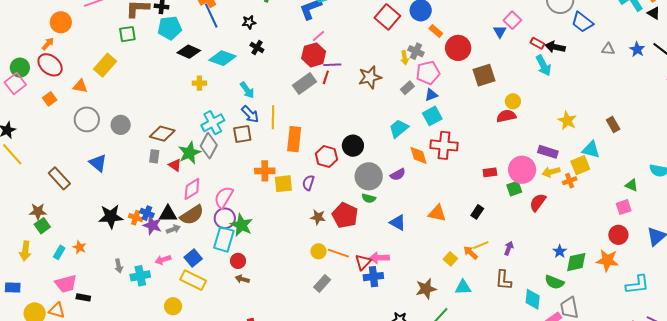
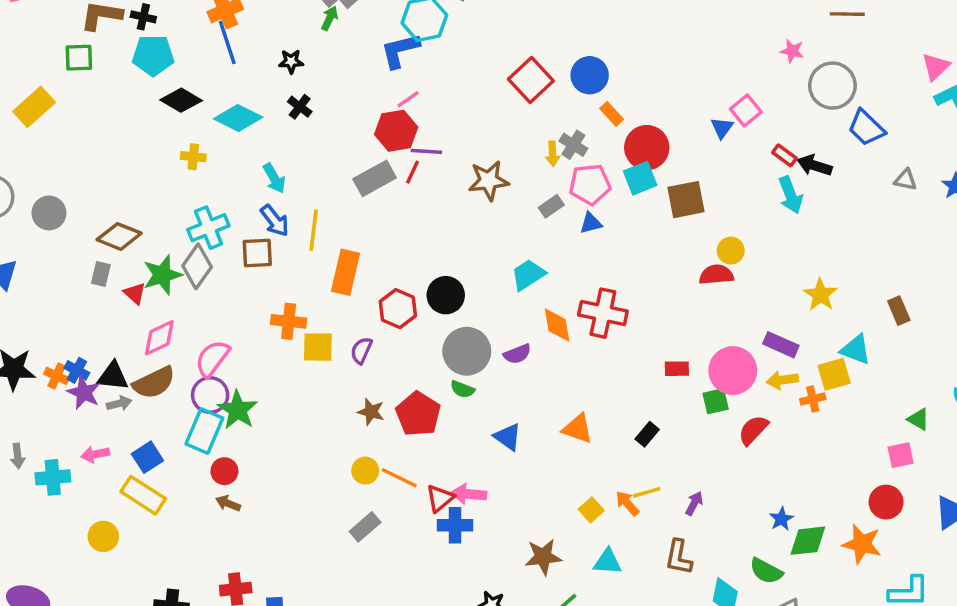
cyan square: (432, 116) -> (640, 178), moved

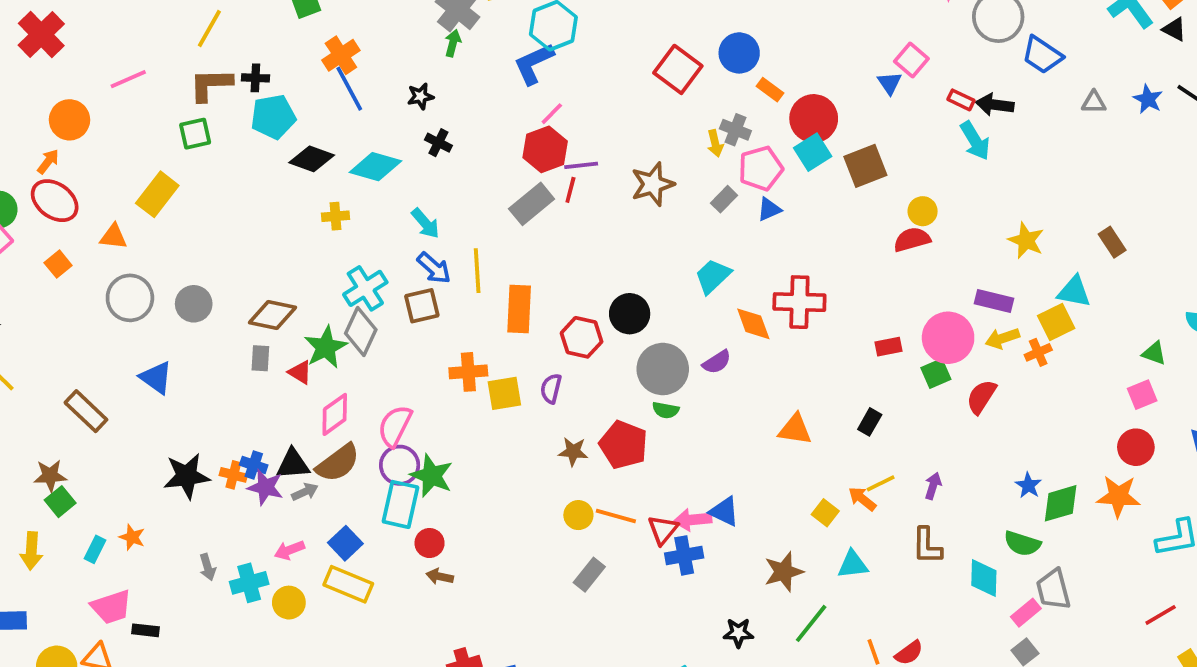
blue triangle: (508, 437) -> (724, 511), moved
yellow circle: (103, 536) -> (289, 603), moved

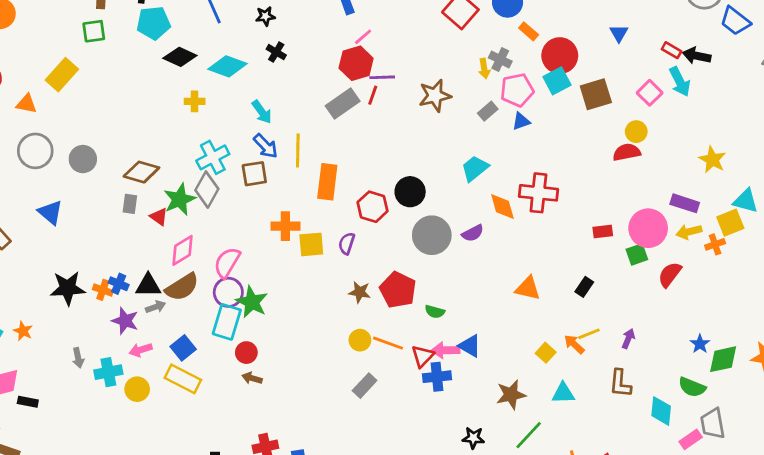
pink square: (911, 60) -> (650, 93), moved
green semicircle: (666, 410) -> (435, 312), moved
purple star: (265, 487) -> (125, 321), moved

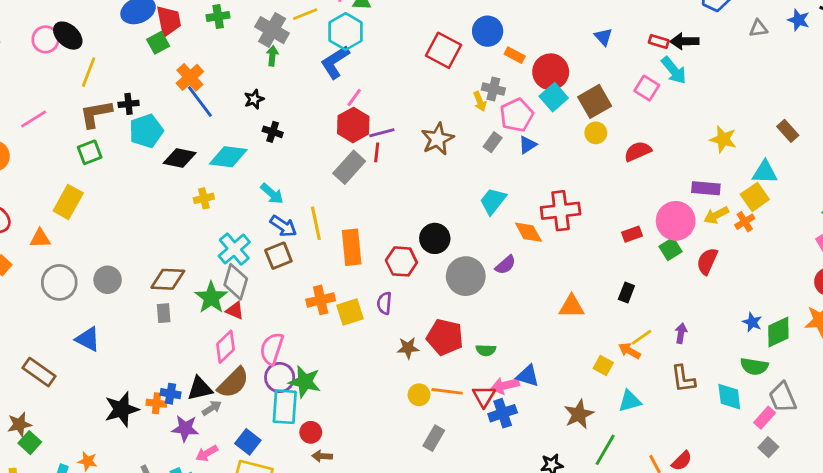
yellow circle: (636, 132) -> (596, 133), moved
red triangle: (159, 217) -> (235, 311), moved

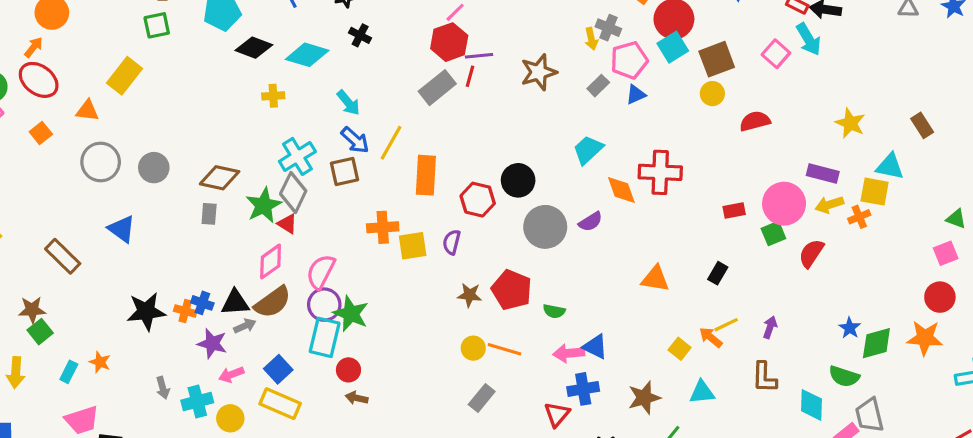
yellow square: (755, 197) -> (875, 192), turned 36
yellow line: (316, 223) -> (391, 143), turned 32
red triangle: (484, 396) -> (557, 414), moved
blue cross: (503, 413) -> (583, 389), moved

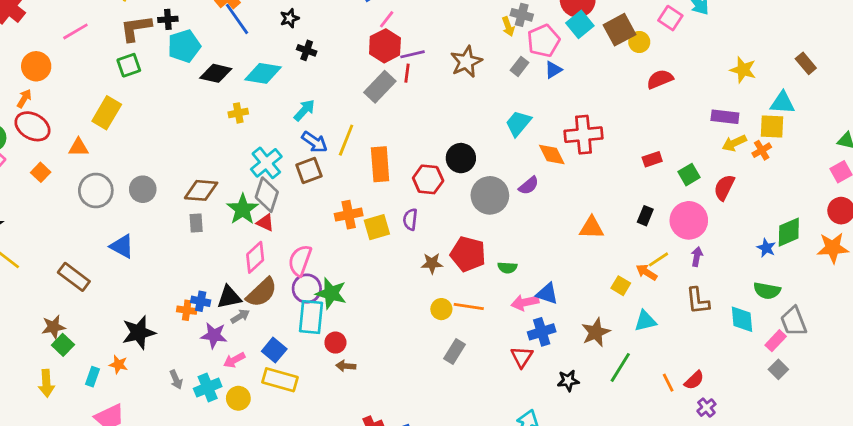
yellow circle: (712, 94) -> (639, 42), moved
cyan arrow: (348, 103) -> (304, 110), turned -90
pink circle: (784, 204) -> (689, 220), moved
black star: (146, 311) -> (139, 332), moved
green diamond: (876, 343) -> (789, 232), moved

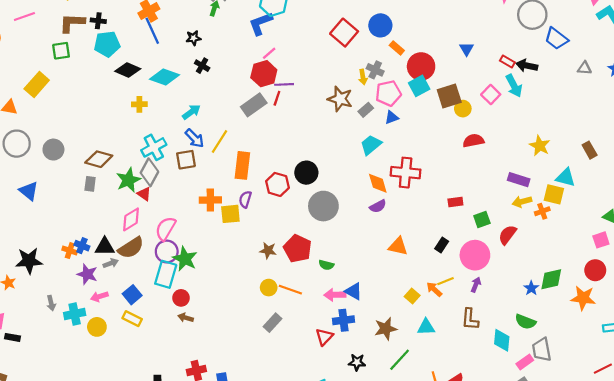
brown star: (466, 62) -> (340, 99), moved, turned 30
cyan trapezoid: (518, 123) -> (371, 145), moved
purple semicircle: (529, 186) -> (378, 206), moved
purple semicircle: (410, 219) -> (245, 199), moved
yellow rectangle: (280, 380) -> (132, 319), size x0.7

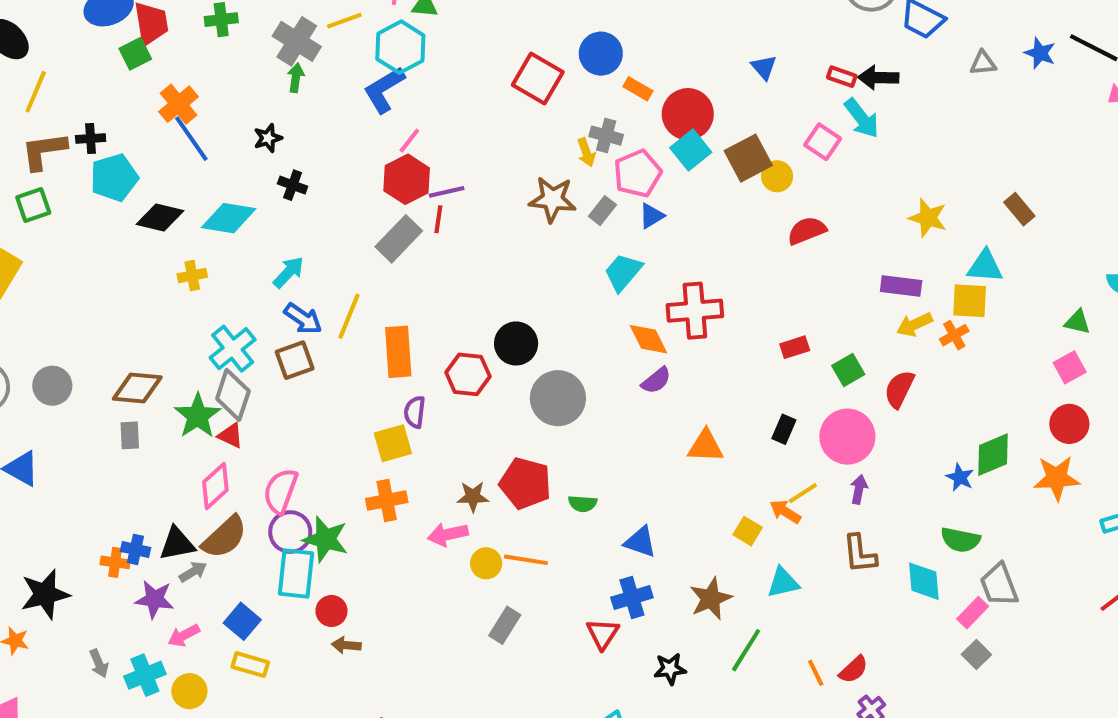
orange cross: (210, 200) -> (387, 501), moved
pink arrow: (335, 295) -> (448, 534), moved

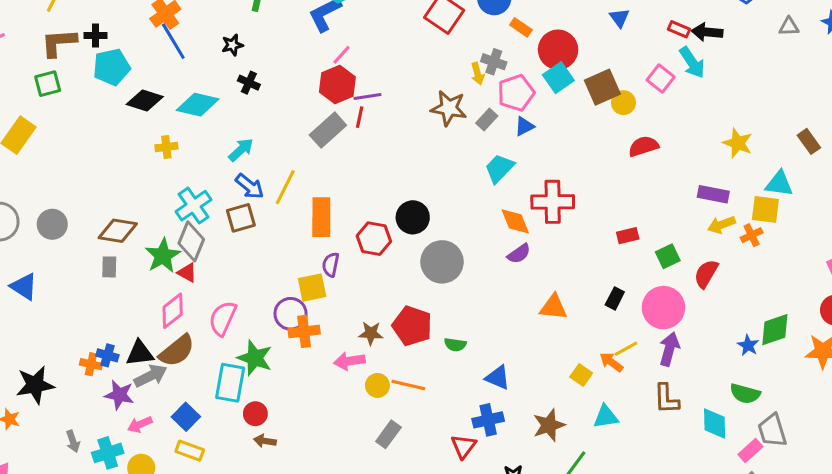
purple arrow: (859, 489) -> (669, 349), size x1.5
purple circle: (290, 532) -> (291, 314), moved
gray arrow: (193, 572) -> (151, 376), size x1.5

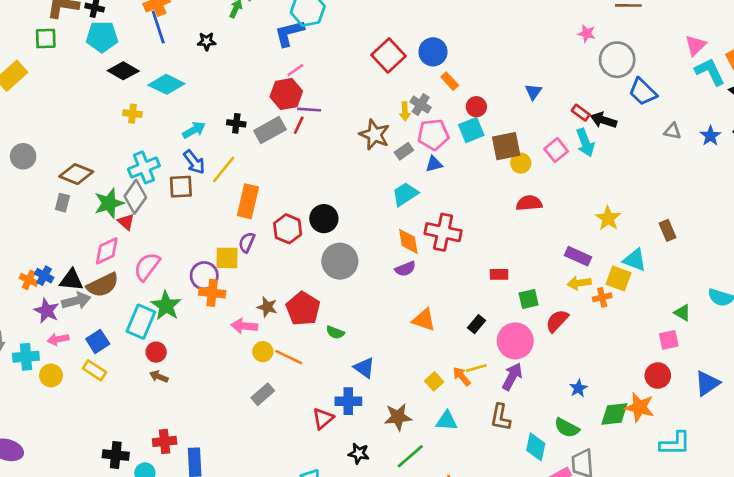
red circle: (558, 50) -> (476, 107), size x0.6
black cross: (249, 83) -> (236, 123), moved, turned -30
green diamond: (775, 330) -> (614, 414), moved

